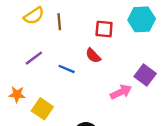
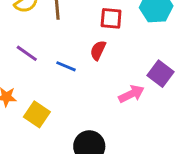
red semicircle: (93, 56) -> (98, 50), turned 70
purple line: (34, 58) -> (27, 53), turned 72

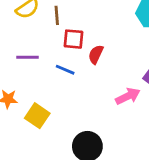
red square: (111, 18) -> (73, 39), moved
purple line: (27, 53) -> (28, 57), turned -35

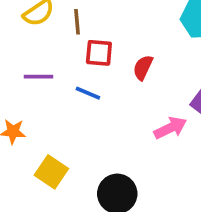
red semicircle: (96, 54) -> (143, 68), moved
yellow square: (37, 116) -> (51, 172), moved

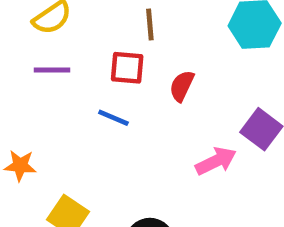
brown line: (77, 22) -> (150, 25), moved
purple line: (39, 77) -> (52, 70), moved

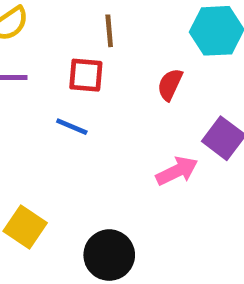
red semicircle: (182, 86) -> (170, 85), moved

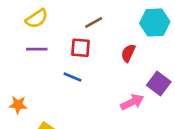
brown line: (109, 31) -> (94, 23), turned 66

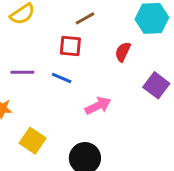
purple line: (37, 49) -> (22, 72), moved
pink arrow: (132, 102) -> (98, 106), moved

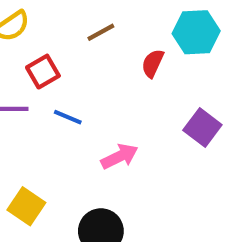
red square: (70, 46) -> (43, 72), moved, turned -35
red semicircle: (123, 52) -> (153, 63), moved

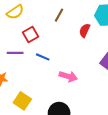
brown line: (101, 32) -> (59, 15), turned -32
pink arrow: (120, 156) -> (68, 76), turned 42

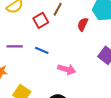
red square: (30, 34) -> (41, 20), moved

